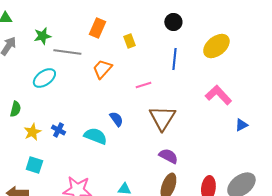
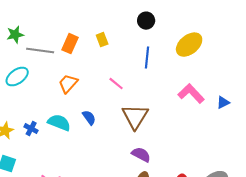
orange rectangle: (97, 28) -> (70, 44), moved
orange trapezoid: (102, 69) -> (68, 84), moved
pink line: (143, 85) -> (116, 84), turned 56
blue triangle: (241, 125) -> (223, 103), moved
cyan semicircle: (95, 136) -> (59, 123), moved

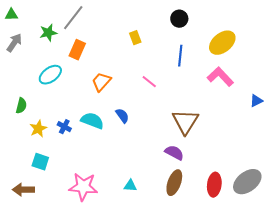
orange rectangle: (70, 44) -> (77, 50), moved
gray line: (40, 51) -> (73, 18), moved, turned -60
pink L-shape: (191, 94) -> (220, 77), moved
brown triangle: (135, 117) -> (185, 122), moved

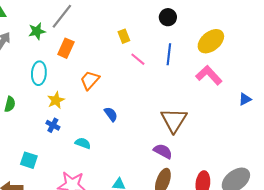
cyan ellipse: (50, 75) -> (39, 73), turned -50
pink line: (149, 82) -> (138, 59), moved
cyan semicircle: (92, 121) -> (83, 143), moved, size x0.7
yellow star: (38, 129) -> (56, 100), moved

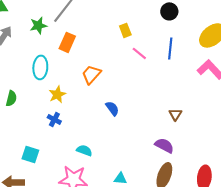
brown triangle: (174, 120) -> (175, 114), size x0.5
cyan semicircle: (83, 143) -> (84, 150), moved

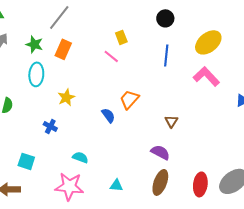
green star: (38, 25) -> (34, 44), moved, turned 30
pink line: (139, 53) -> (111, 56), moved
orange trapezoid: (91, 74) -> (129, 99), moved
yellow star: (57, 94) -> (66, 97), moved

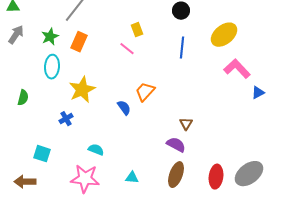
green star: (34, 44) -> (50, 37), turned 30
pink L-shape: (206, 76) -> (237, 69), moved
yellow star: (66, 97) -> (82, 90), size x1.5
brown triangle: (171, 121) -> (186, 124), moved
blue cross: (50, 126) -> (66, 119), turned 32

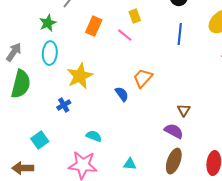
gray arrow: (16, 35) -> (14, 52), moved
orange rectangle: (79, 42) -> (94, 26), moved
green semicircle: (23, 98) -> (21, 84), size x1.8
cyan square: (42, 154) -> (40, 140), turned 36

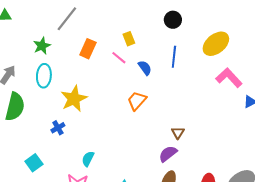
blue semicircle: (122, 94) -> (145, 68), moved
purple semicircle: (174, 131) -> (168, 154), turned -66
cyan semicircle: (94, 136) -> (88, 159), turned -84

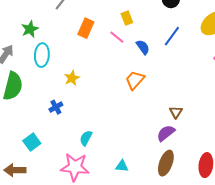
green star: (42, 46) -> (30, 29), moved
blue line: (174, 57) -> (172, 36), turned 30
yellow star: (74, 99) -> (72, 78), size x0.6

